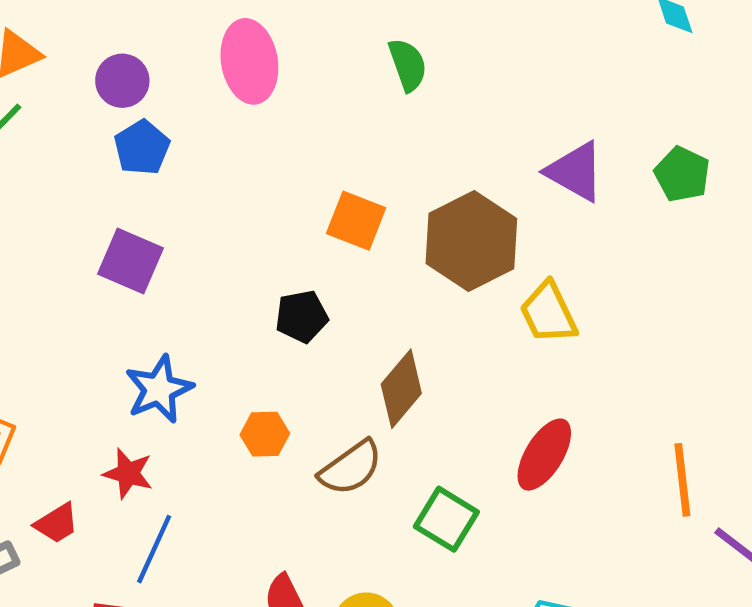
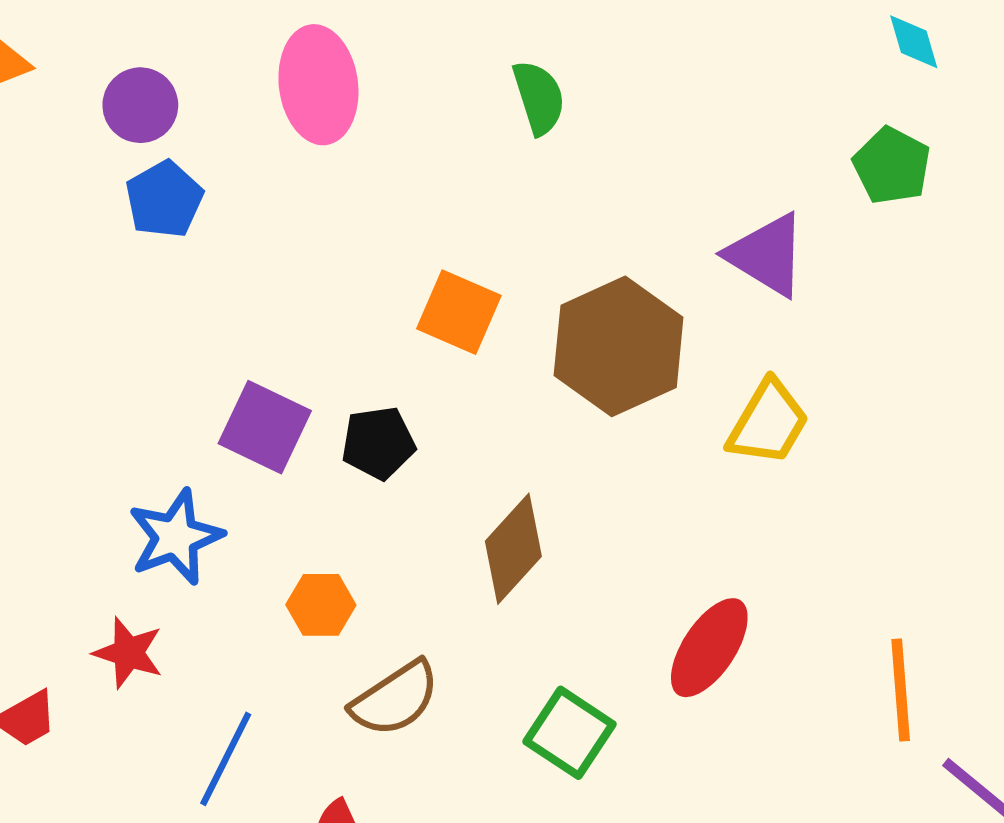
green pentagon: (682, 174) -> (892, 166), moved
purple square: (131, 261) -> (265, 427), moved
yellow trapezoid: (548, 313) -> (768, 423), moved, turned -126
brown semicircle: (351, 468) -> (395, 699), moved
blue line: (154, 549) -> (226, 759), moved

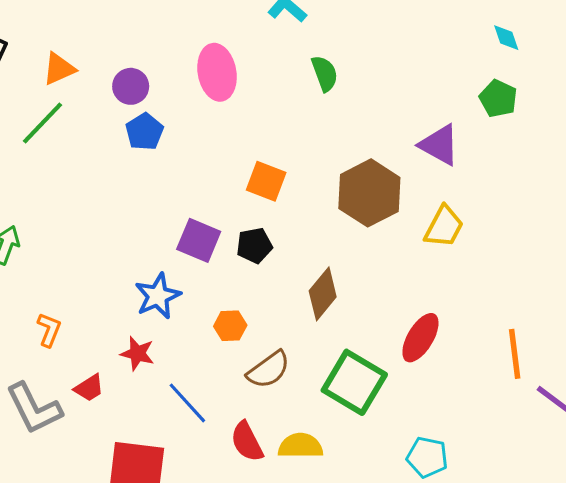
orange square: (459, 312) -> (266, 181), moved
green square: (570, 733) -> (354, 382), size x1.5
blue line: (226, 759) -> (187, 403), turned -66

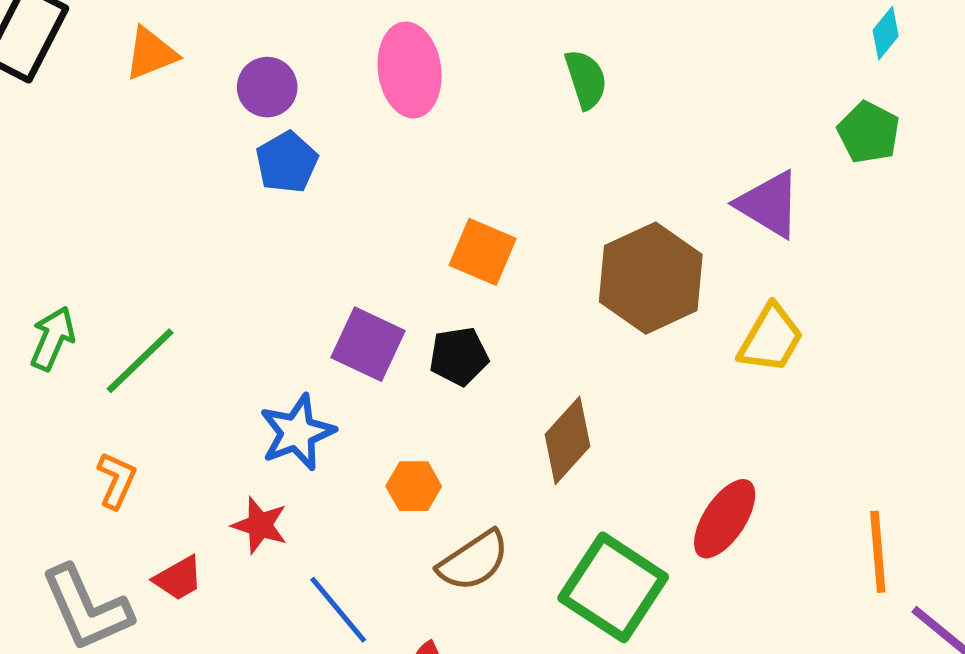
cyan diamond: (506, 38) -> (886, 33), turned 56
green line: (43, 123) -> (140, 361), moved

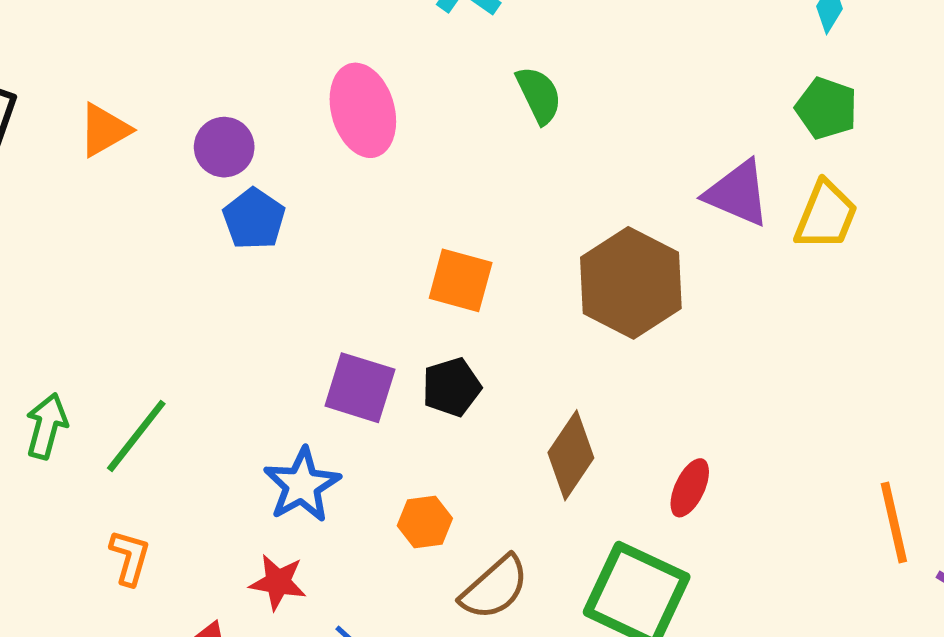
yellow trapezoid: (771, 339) -> (826, 215), moved
red ellipse: (725, 519) -> (690, 488), moved, size x0.7

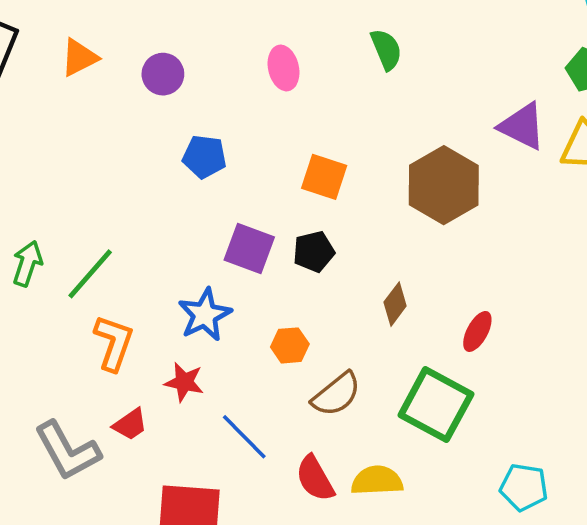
pink ellipse: (363, 110) -> (284, 68), moved, size x0.7
blue pentagon: (254, 219) -> (204, 157), moved, turned -30
brown diamond: (571, 455) -> (395, 304), size x0.7
orange L-shape: (130, 558) -> (114, 343), moved, size x1.4

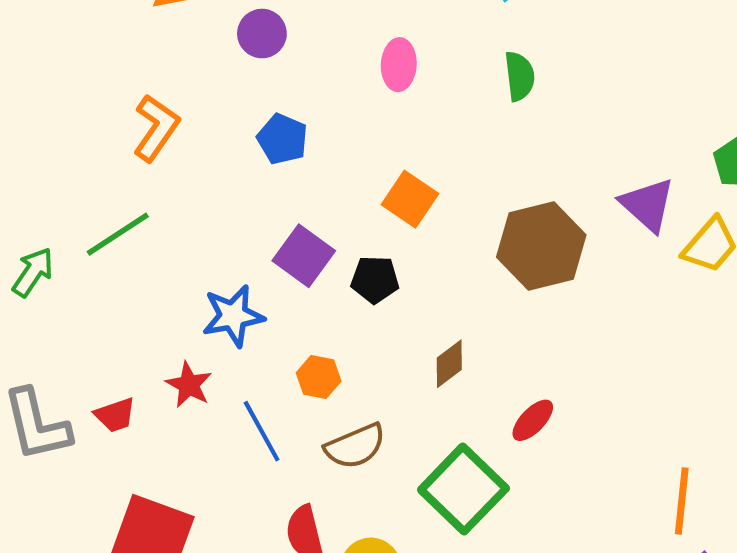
green arrow: (27, 264) -> (33, 272), moved
orange L-shape: (114, 343) -> (156, 128), moved
blue line: (244, 437) -> (262, 431), moved

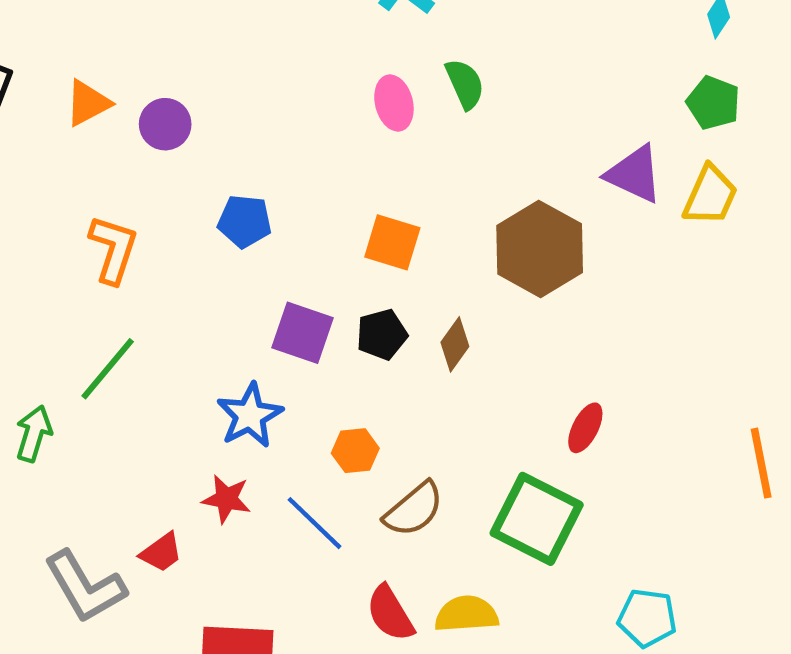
purple circle: (262, 34) -> (165, 124), moved
pink ellipse: (399, 65) -> (394, 103), moved
brown diamond: (449, 364) -> (455, 344), moved

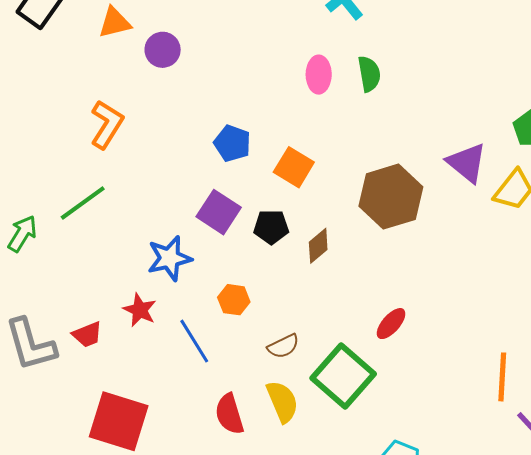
blue pentagon: (245, 221) -> (232, 143), moved
brown semicircle: (414, 509) -> (283, 346), moved, size x0.7
yellow semicircle: (466, 614) -> (282, 402), moved, turned 57

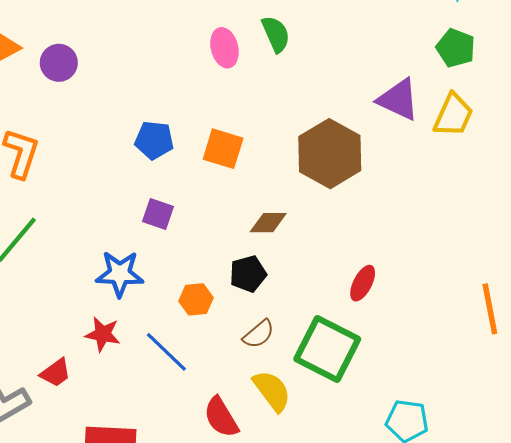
purple square: (219, 212) -> (158, 214), size x0.7
black pentagon: (271, 227) -> (248, 274), moved
brown diamond: (318, 246) -> (268, 223), turned 54
blue star: (169, 258) -> (120, 274), turned 30

